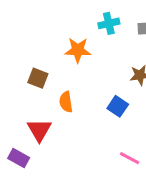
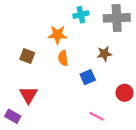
orange semicircle: (66, 102) -> (63, 58), moved
blue square: (118, 106) -> (88, 77), turned 32

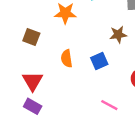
orange semicircle: (63, 58) -> (67, 58), moved
purple rectangle: (13, 116) -> (33, 106), moved

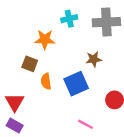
brown square: (31, 37) -> (30, 64), moved
blue square: (99, 61) -> (76, 84), size x1.5

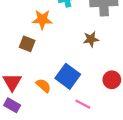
orange semicircle: (46, 81) -> (43, 86), moved, turned 140
blue square: (76, 84) -> (68, 76), moved, turned -30

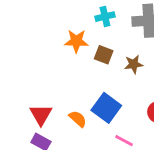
brown square: (27, 44) -> (104, 55), moved

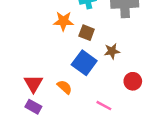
brown star: (134, 64) -> (112, 51), moved
blue square: (106, 108) -> (84, 63), moved

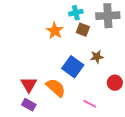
orange star: (63, 21) -> (55, 31), turned 30
brown square: (87, 33) -> (83, 30), moved
orange semicircle: (65, 87) -> (56, 88), size x1.5

